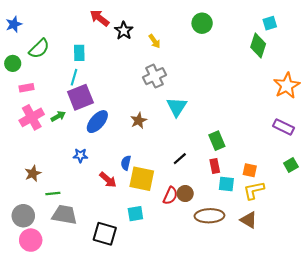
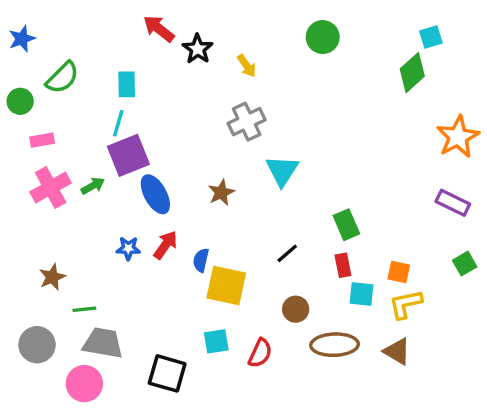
green diamond: (258, 45) -> (412, 73), turned 30
blue ellipse: (97, 122) -> (155, 194), turned -70
red arrow: (108, 180) -> (165, 245), moved, turned -96
red semicircle: (170, 196) -> (260, 353), moved
pink circle: (31, 240) -> (84, 384), moved

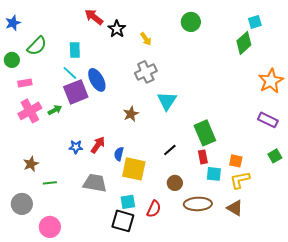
cyan line: (118, 123) -> (70, 73), turned -63
blue ellipse: (155, 194) -> (97, 80), moved
green rectangle: (346, 225) -> (205, 133), size x1.4
gray trapezoid: (103, 343) -> (95, 183), moved
black square: (167, 373) -> (123, 221), moved

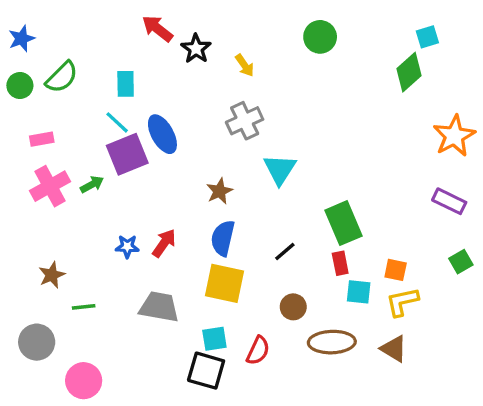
green circle: (12, 60) -> (20, 86), moved
blue semicircle: (119, 154) -> (223, 238), moved, size x1.5

